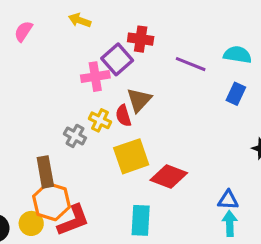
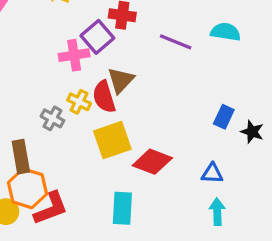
blue rectangle: (236, 94) -> (224, 117), moved
red semicircle: (123, 116) -> (104, 97), size x1.4
blue triangle: (228, 200) -> (212, 173), moved

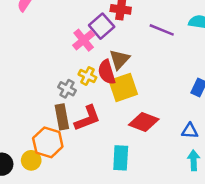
pink cross: (74, 55) -> (84, 40), turned -30
yellow square: (112, 140) -> (123, 87), moved
brown rectangle: (21, 157) -> (62, 117), moved
red L-shape: (51, 208) -> (87, 118), moved

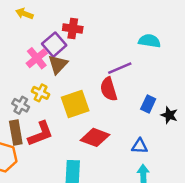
purple line: (162, 30) -> (120, 68), moved, turned -45
brown triangle: (119, 59) -> (58, 64), moved
red semicircle: (107, 72) -> (109, 89), moved

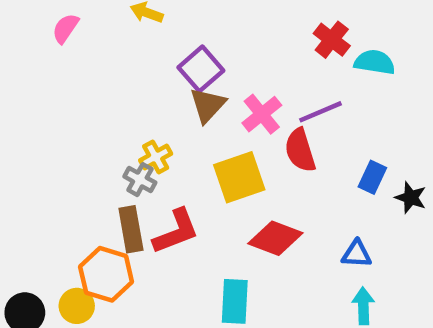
red cross: (73, 29) -> (332, 40), moved, turned 30
pink cross: (37, 58) -> (262, 114), moved
yellow cross: (41, 93) -> (156, 157), moved, turned 35

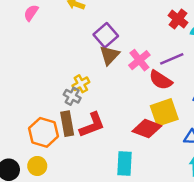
red semicircle: (300, 150) -> (161, 80), turned -40
yellow square: (239, 177) -> (164, 112), moved
orange hexagon: (106, 274) -> (44, 132), moved

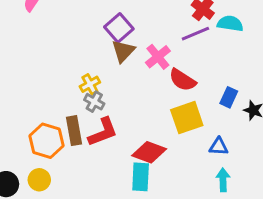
purple line: (172, 59) -> (195, 34), moved
gray cross: (72, 96) -> (94, 102), moved
red diamond: (147, 129) -> (149, 152), moved

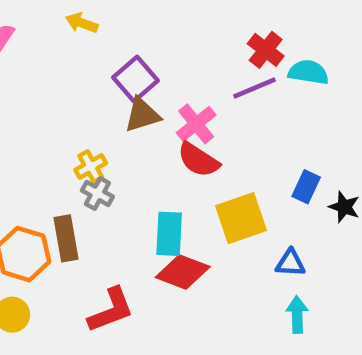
brown triangle: (123, 51) -> (142, 115), turned 30
red semicircle: (182, 80) -> (198, 160), moved
red L-shape: (103, 132) -> (111, 310), moved
cyan rectangle: (141, 177) -> (169, 234), moved

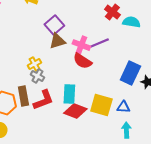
purple line: (254, 88) -> (99, 43), moved
pink cross: (196, 124) -> (81, 45), turned -30
blue rectangle: (306, 187) -> (130, 73), size x1.6
yellow square: (241, 218) -> (101, 105), moved, turned 35
red L-shape: (111, 310) -> (43, 100), moved

